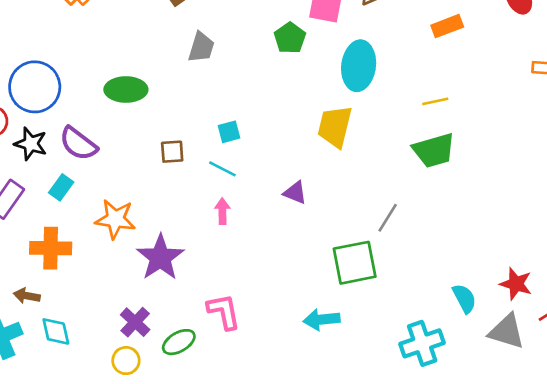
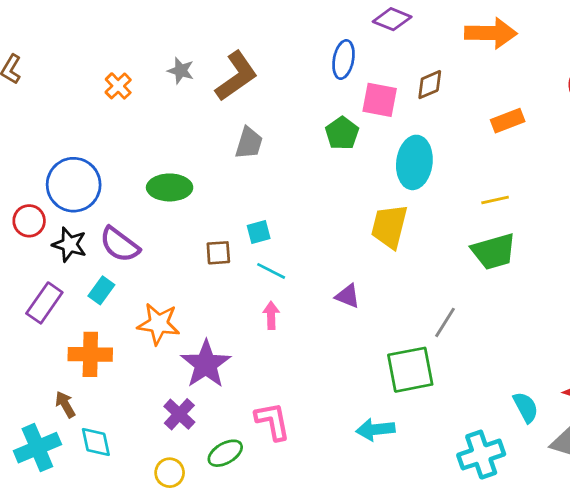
cyan square: (229, 132) -> (259, 232), moved
brown arrow: (27, 296) -> (65, 404), turned 50
purple cross: (135, 322) -> (179, 414), moved

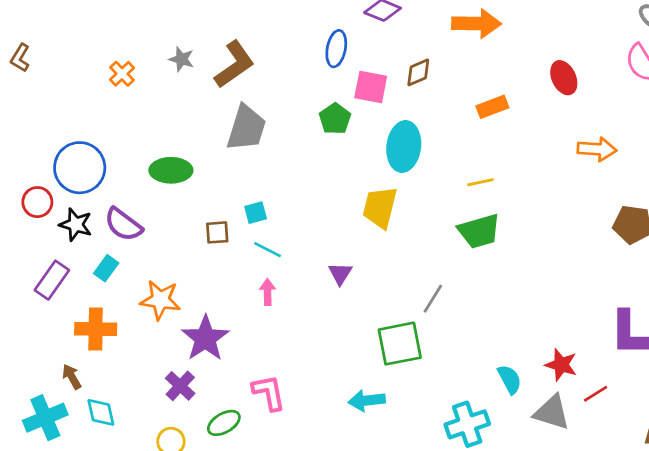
gray trapezoid: (249, 143) -> (246, 128), size x1.5
purple triangle: (348, 296) -> (340, 273), turned 40

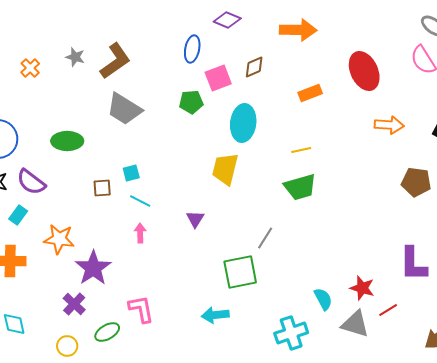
red ellipse: (564, 78) -> (364, 71), size x1.5
pink square: (371, 87) -> (218, 78), turned -32
green pentagon: (335, 119) -> (191, 102), turned 30
gray trapezoid: (246, 128) -> (124, 109), turned 105

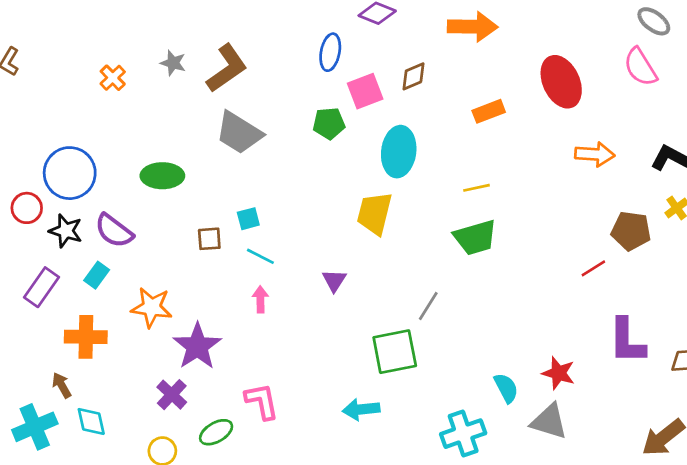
red line: (388, 310) -> (593, 268), moved

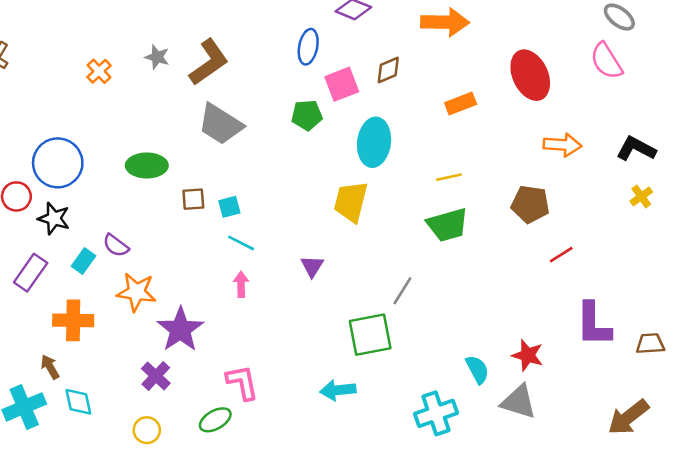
purple semicircle: (114, 231) -> (116, 246), moved, size x0.7
brown pentagon: (631, 231) -> (530, 204), moved
brown square: (209, 239) -> (193, 199), moved
green ellipse: (216, 432) -> (215, 420), moved

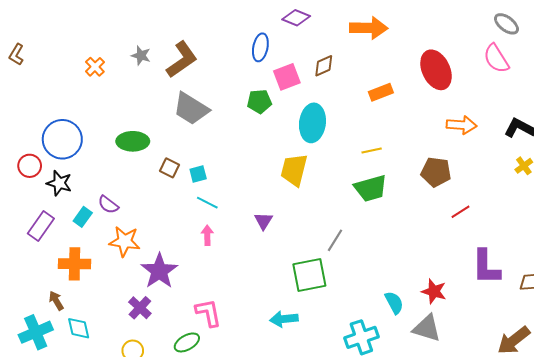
brown square: (193, 199) -> (170, 168), turned 30

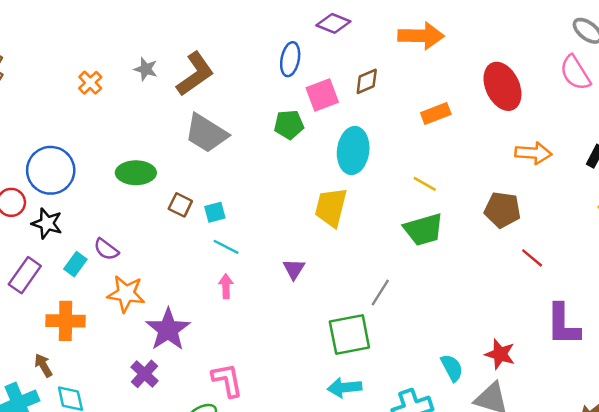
yellow line: (372, 150) -> (425, 184), turned 42
red line: (461, 212) -> (532, 258), turned 72
cyan arrow: (284, 319) -> (344, 388), moved

